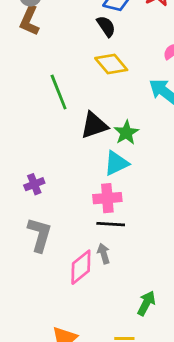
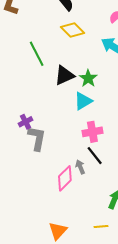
pink cross: (107, 198) -> (92, 132), moved
black line: (111, 224) -> (95, 156), moved, turned 54
gray L-shape: (40, 235) -> (37, 138), moved

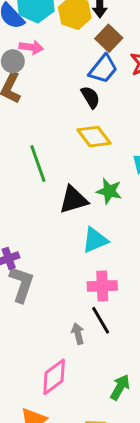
green star: (88, 78) -> (109, 191), moved, turned -30
pink diamond: (65, 178) -> (54, 377), moved

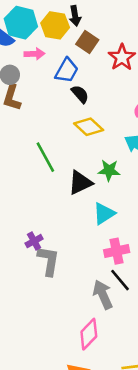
pink arrow: (31, 47) -> (34, 54), moved
blue trapezoid: (103, 69) -> (67, 71), moved
gray arrow: (78, 334) -> (103, 295), size x1.6

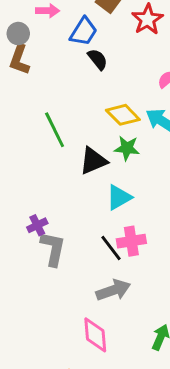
yellow diamond: (89, 127) -> (123, 115), moved
black line: (120, 280) -> (111, 248), moved
gray arrow: (103, 295) -> (113, 290), turned 92
pink diamond: (89, 334) -> (95, 335), turned -52

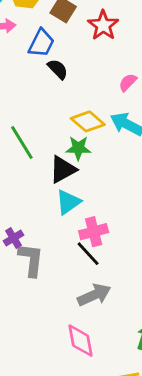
green star: (127, 148) -> (78, 148), moved
cyan triangle: (119, 197) -> (68, 202), moved
pink cross: (131, 241) -> (94, 232), moved

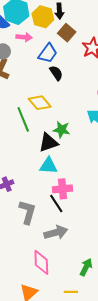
yellow diamond: (88, 121) -> (40, 103), moved
cyan triangle: (68, 202) -> (48, 166), turned 30
gray L-shape: (31, 260) -> (27, 212), moved

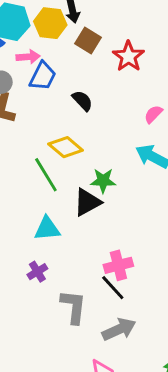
blue trapezoid: (48, 53) -> (43, 76), moved
cyan triangle: (48, 166) -> (47, 229), moved

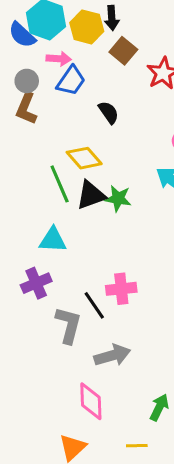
black triangle: (87, 202) -> (91, 195), moved
purple cross: (37, 272) -> (36, 283), size x1.4
black line: (113, 288) -> (94, 305), moved

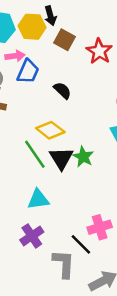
black triangle: (91, 195) -> (61, 158), turned -30
green star: (118, 198) -> (83, 157), turned 30

